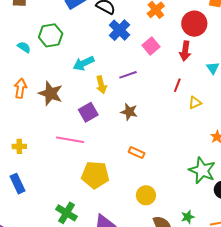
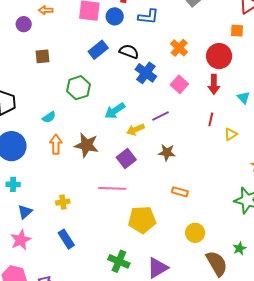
cyan semicircle: (24, 47) -> (49, 117), moved, turned 120
yellow arrow: (101, 85) -> (135, 130), turned 90

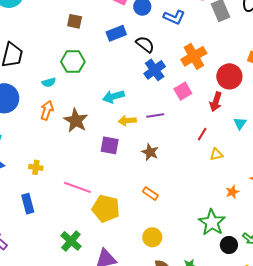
orange cross: (179, 48) -> (194, 56), size x1.4
brown square: (43, 56) -> (75, 21), moved
green hexagon: (78, 88) -> (73, 62), moved
purple square: (126, 159) -> (110, 145), turned 30
pink line: (112, 188) -> (77, 187), moved

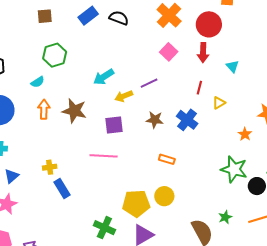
blue cross: (155, 70) -> (187, 120), moved
pink line: (77, 187) -> (104, 156), moved
blue rectangle: (28, 204) -> (62, 189), moved
yellow pentagon: (106, 209) -> (136, 203), moved
yellow circle: (152, 237) -> (164, 196), moved

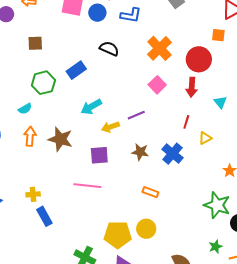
blue rectangle: (88, 16) -> (76, 70), moved
green star: (225, 217) -> (215, 247), moved

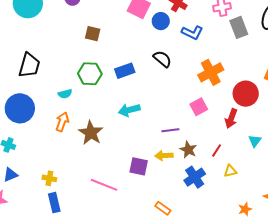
yellow arrow: (110, 127) -> (164, 156), moved
brown star: (140, 152) -> (188, 150), moved
purple square: (99, 155) -> (139, 166), moved

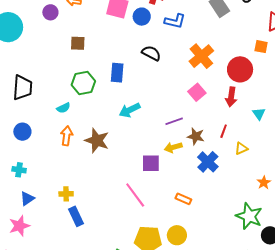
blue rectangle: (125, 71) -> (117, 73), turned -54
blue circle: (20, 108) -> (22, 132), size x0.6
pink line: (104, 185) -> (135, 195), moved, turned 44

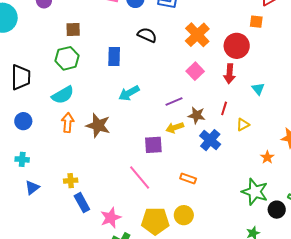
green hexagon: (83, 83) -> (67, 58), moved
cyan semicircle: (63, 108) -> (63, 95), size x1.6
pink star: (19, 226) -> (111, 218), moved

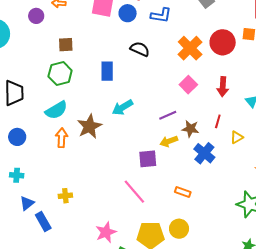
red circle: (237, 46) -> (223, 42), moved
brown star: (98, 125) -> (89, 126), moved, turned 30
blue rectangle: (82, 203) -> (43, 221), moved

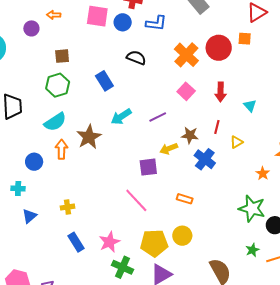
blue rectangle: (107, 71) -> (104, 81), turned -30
purple line: (168, 115) -> (158, 117), moved
blue circle: (17, 137) -> (34, 162), moved
blue rectangle: (43, 221) -> (76, 242), moved

